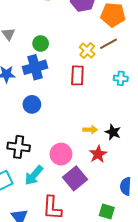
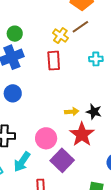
red star: (98, 154) -> (82, 134), size x1.4

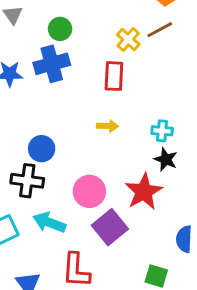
cyan cross: (96, 59) -> (162, 131), moved
blue circle: (13, 93) -> (42, 149), moved
yellow arrow: (72, 112) -> (108, 126), moved
cyan arrow: (22, 162) -> (49, 223), turned 70

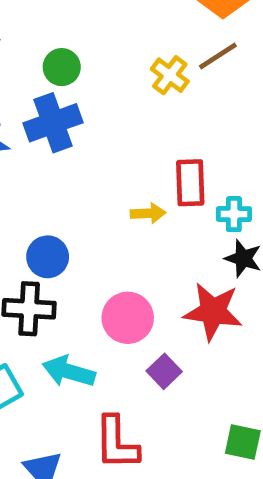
red rectangle: (114, 76) -> (190, 183), moved
red star: (144, 192) -> (213, 312), turned -30
purple square: (110, 227) -> (164, 371), size x0.6

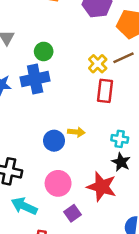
red rectangle: (190, 183) -> (105, 91), moved
blue circle: (48, 257) -> (54, 141), moved

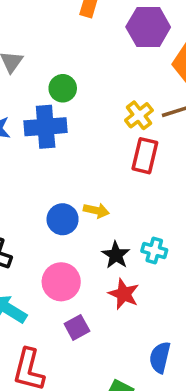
cyan cross: (120, 139) -> (154, 251), moved
black star: (121, 162) -> (116, 255), moved
red star: (102, 187) -> (124, 294), size x0.7

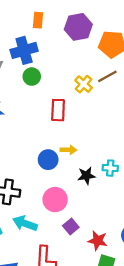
blue cross: (46, 127) -> (24, 50), moved
red rectangle: (145, 156) -> (58, 110), moved
black star: (116, 255) -> (86, 176), turned -30
red star: (124, 294) -> (98, 241), moved

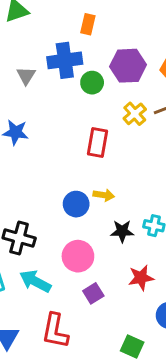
purple hexagon: (78, 27) -> (128, 66), moved
green circle: (32, 77) -> (92, 83), moved
red star: (98, 241) -> (141, 278), moved, turned -30

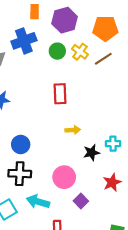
purple hexagon: (128, 66) -> (65, 20), moved
green circle: (92, 83) -> (57, 51), moved
yellow cross: (135, 114) -> (80, 52), moved
blue circle: (76, 204) -> (21, 144), moved

